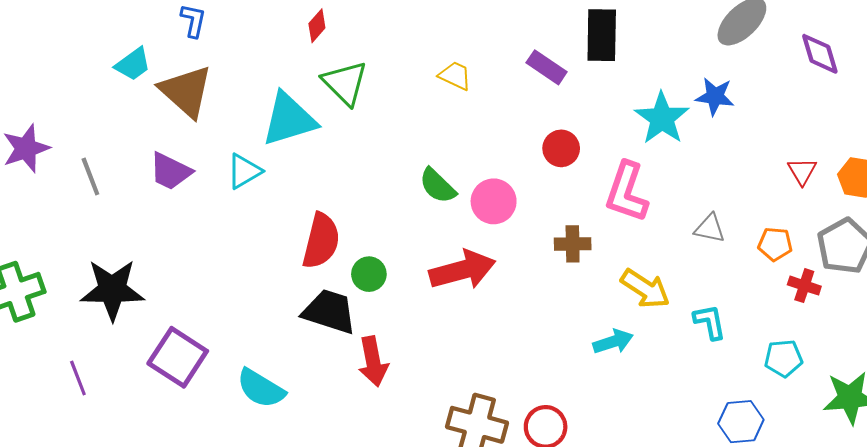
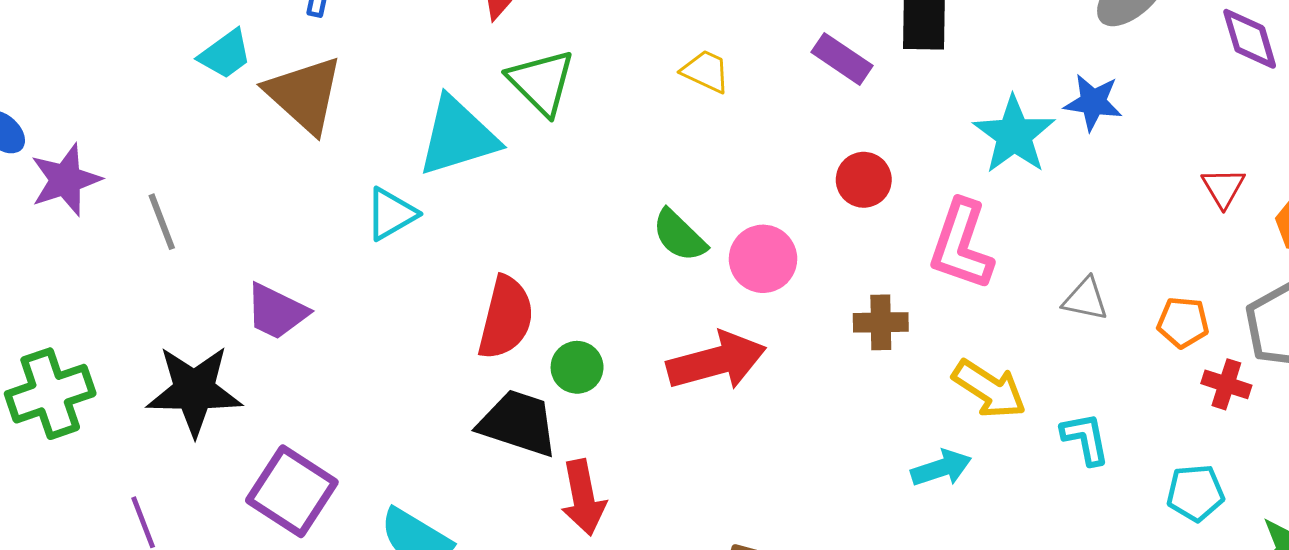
purple trapezoid: (170, 171) -> (276, 312), moved
red triangle: (802, 171) -> (1223, 188), moved

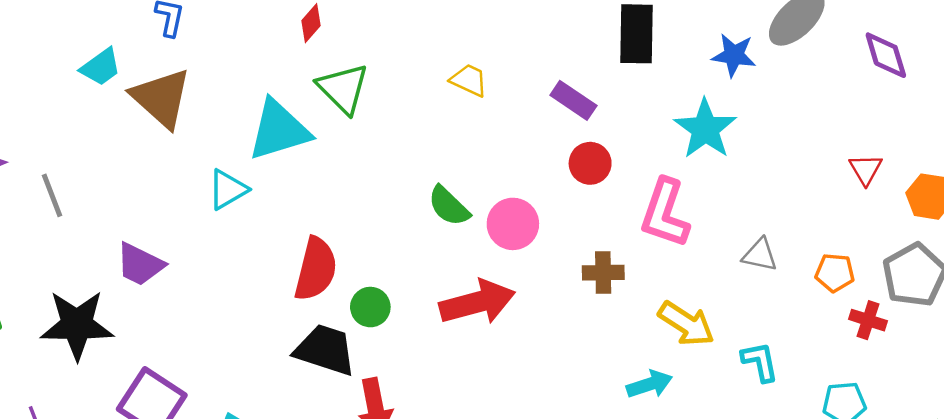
purple rectangle: (842, 59) -> (573, 100), moved
blue star: (1093, 102) -> (734, 55), moved

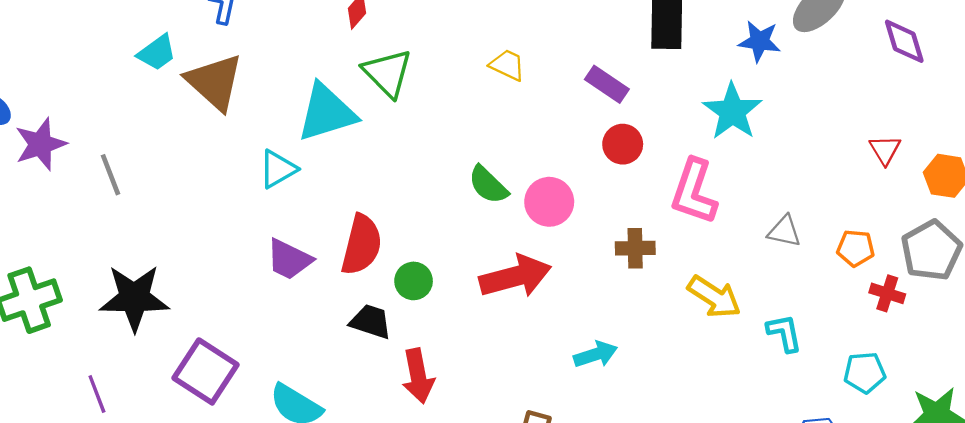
purple trapezoid: (140, 264) -> (289, 259), moved
black trapezoid: (325, 350) -> (371, 322), size x0.7
cyan arrow: (649, 384) -> (596, 354), moved

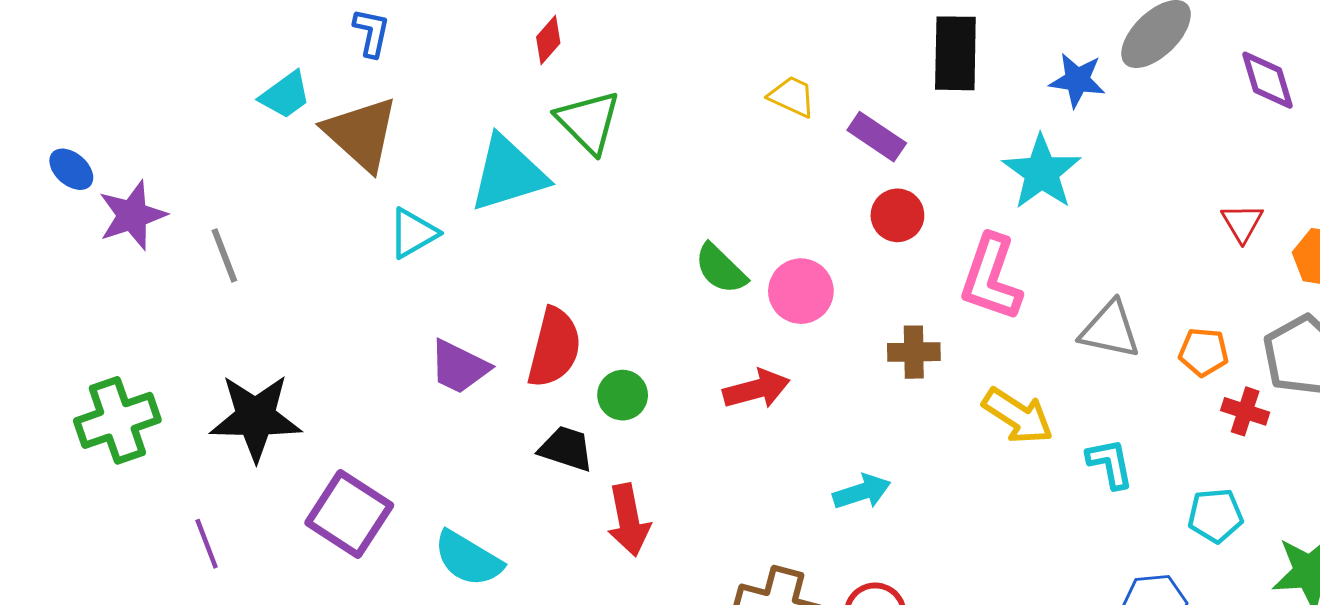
yellow trapezoid: (507, 65) -> (792, 96), moved
cyan triangle: (278, 169) -> (413, 233), moved
gray triangle: (784, 231) -> (1110, 330), size x1.4
red arrow: (515, 276) -> (756, 389), size x0.7

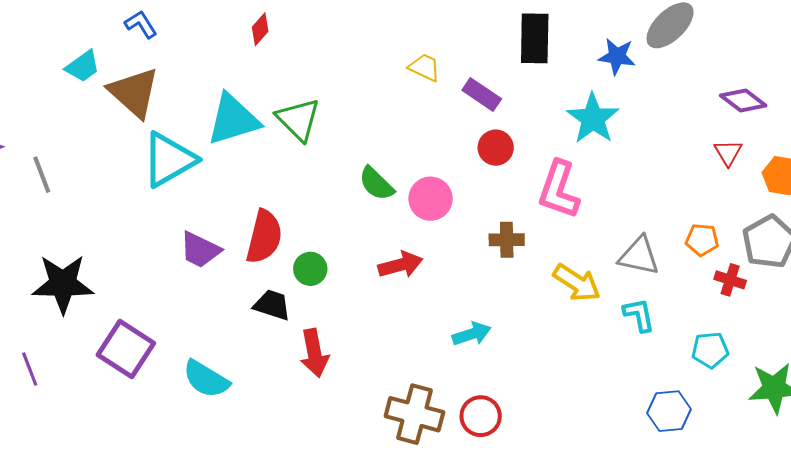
blue L-shape: (371, 33) -> (141, 24), turned -44
purple diamond: (1267, 80) -> (743, 100), moved, turned -36
green triangle: (588, 122) -> (298, 120), moved
cyan triangle: (413, 233) -> (169, 160), size x1.6
gray triangle: (1110, 330) -> (639, 256), moved

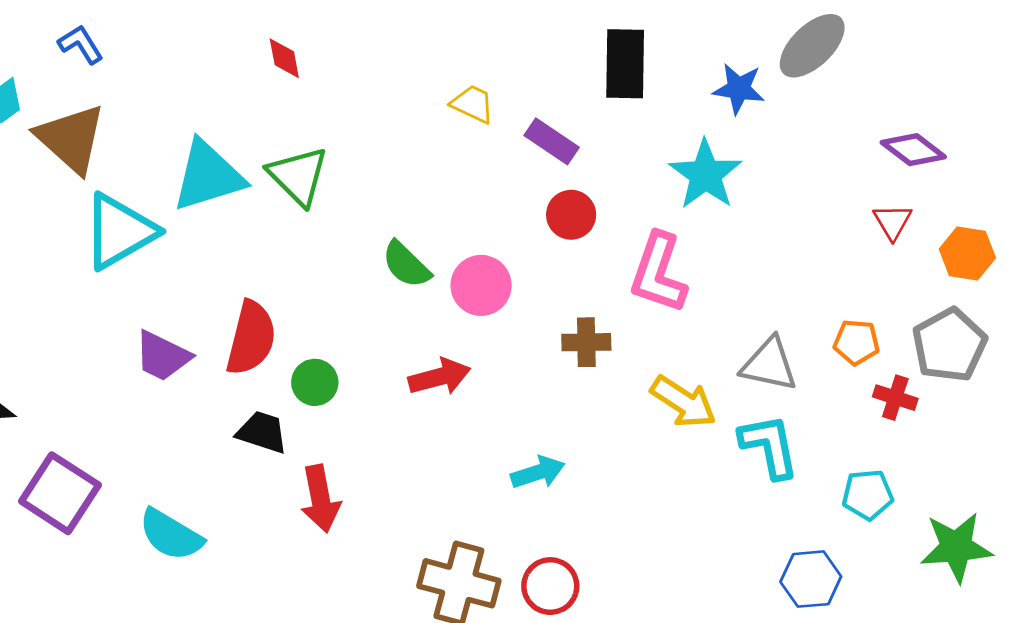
red diamond: (260, 29) -> (284, 58), moved, turned -52
cyan L-shape: (639, 315) -> (769, 446), size x1.4

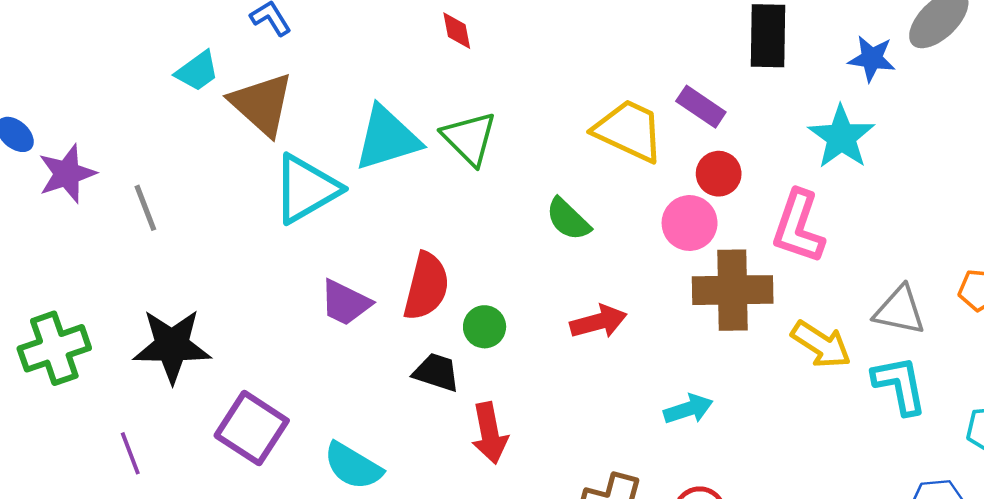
yellow trapezoid: (473, 104) -> (629, 131), moved, size x1.8
pink circle: (481, 285) -> (690, 223), moved
brown cross: (586, 342) -> (733, 290), size x1.8

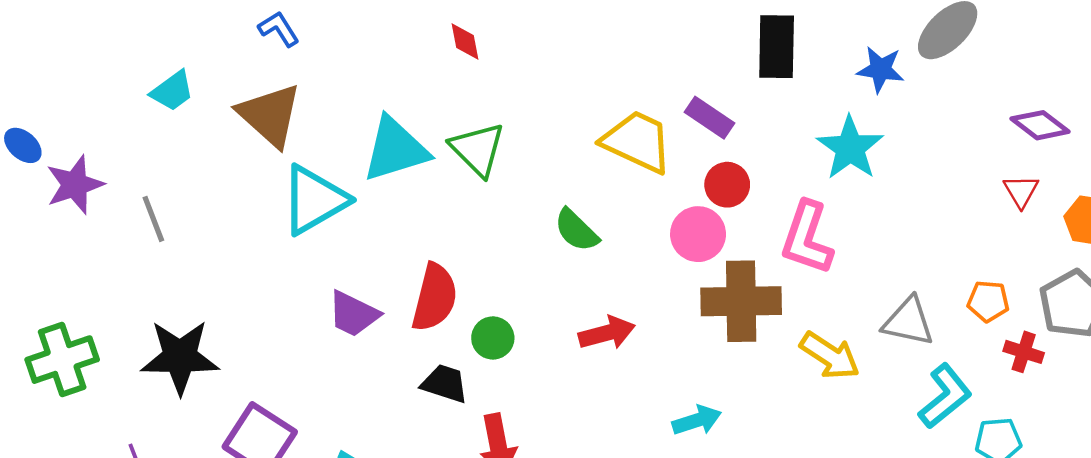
cyan trapezoid: (197, 71) -> (172, 91), moved
cyan L-shape: (900, 385) -> (945, 396), moved, turned 62

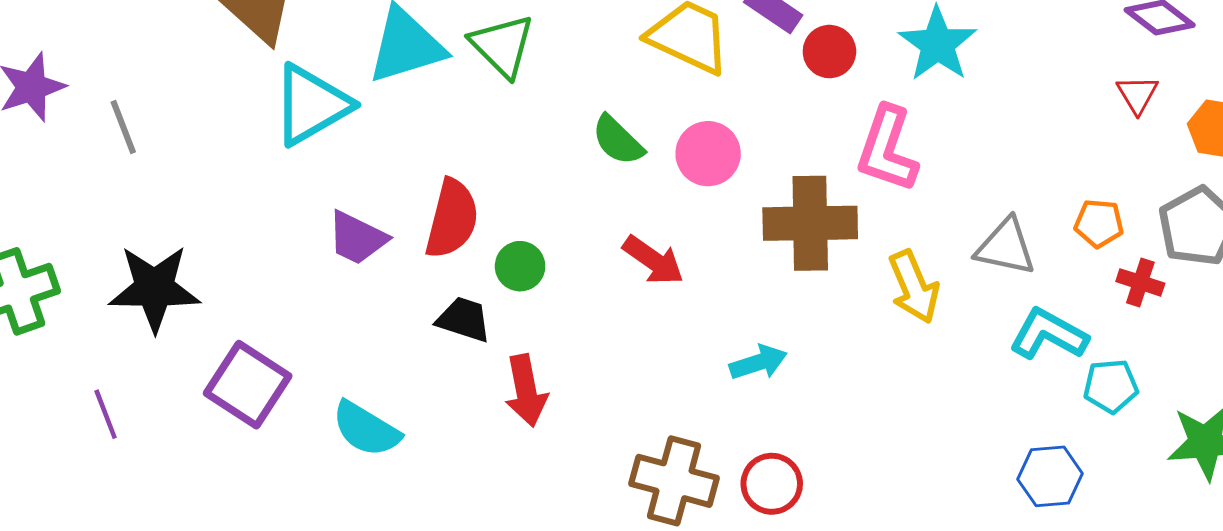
red circle: (727, 185) -> (829, 52), moved
pink circle: (698, 234) -> (708, 154), moved
red arrow: (607, 333) -> (653, 260), turned 50
yellow arrow: (830, 356) -> (914, 287), turned 34
cyan L-shape: (945, 396) -> (1049, 334), turned -112

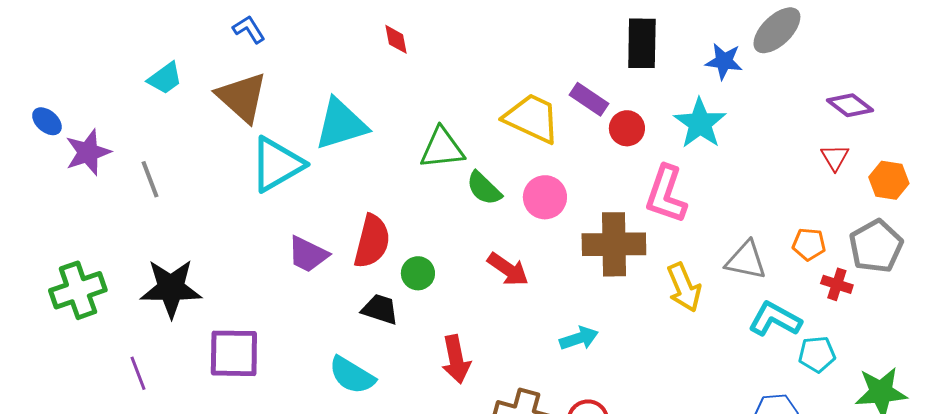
green triangle: (502, 46) -> (442, 148), moved, turned -51
purple square: (248, 385) -> (234, 353), turned -32
red arrow: (526, 391) -> (456, 359), moved
cyan semicircle: (366, 429) -> (352, 375), moved

